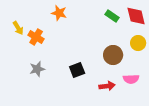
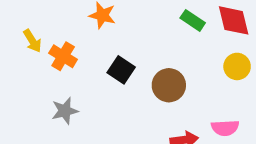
brown circle: (113, 55) -> (169, 85), moved
black square: (77, 70) -> (121, 70), moved, turned -35

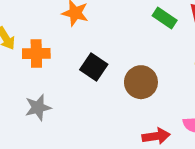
orange cross: (63, 56) -> (36, 53), turned -32

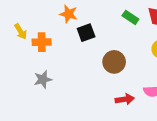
black square: (94, 67) -> (86, 33), moved, turned 36

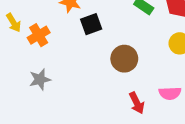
orange cross: (42, 42) -> (39, 35), turned -30
red arrow: (125, 99) -> (137, 103), turned 72

